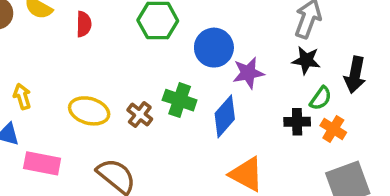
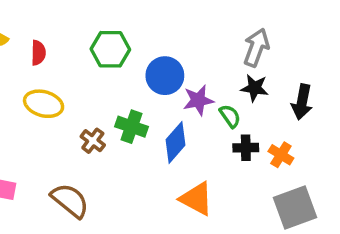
green semicircle: (321, 98) -> (230, 116), moved, turned -70
yellow ellipse: (89, 111) -> (44, 104), moved

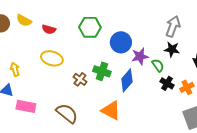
red semicircle: (38, 53) -> (49, 29), turned 104
black cross: (246, 148) -> (167, 83), turned 32
orange cross: (281, 155) -> (187, 87), turned 32
orange triangle: (197, 199) -> (111, 110), moved

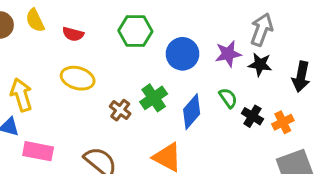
yellow semicircle: (24, 20) -> (35, 20), turned 35
purple star: (140, 56) -> (228, 54), moved
green semicircle: (158, 65) -> (228, 98), moved
yellow arrow: (15, 69) -> (21, 95), size x1.5
green cross: (102, 71) -> (154, 98), turned 36

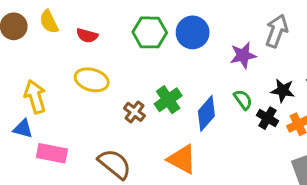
blue circle: (182, 54) -> (193, 32), moved
black star: (260, 64) -> (283, 91), moved

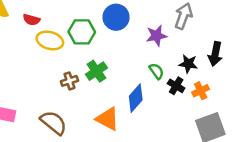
green hexagon: (150, 32) -> (82, 32), moved
yellow ellipse: (92, 80) -> (50, 40), moved
brown cross: (134, 112) -> (69, 81), turned 35
blue diamond: (206, 113) -> (136, 98), moved

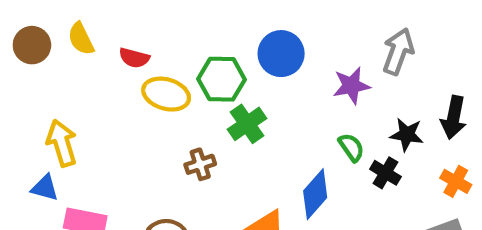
green cross: (96, 71) -> (247, 124), moved
orange cross: (201, 91) -> (456, 181), moved, turned -35

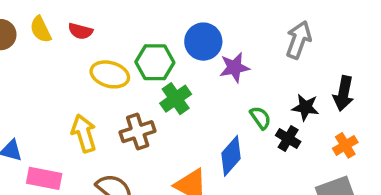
red semicircle: (134, 58) -> (80, 31), moved
purple star: (351, 86) -> (234, 68), moved
yellow arrow: (62, 143) -> (84, 133), moved
brown cross: (200, 164) -> (138, 132), size x1.4
orange cross: (456, 181) -> (345, 145), turned 30

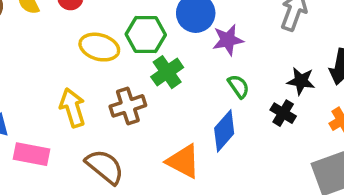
green semicircle: (260, 118) -> (239, 86), moved

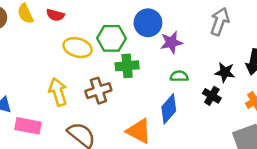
green cross: (167, 72) -> (127, 66), turned 30
green semicircle: (239, 86) -> (179, 76), turned -54

